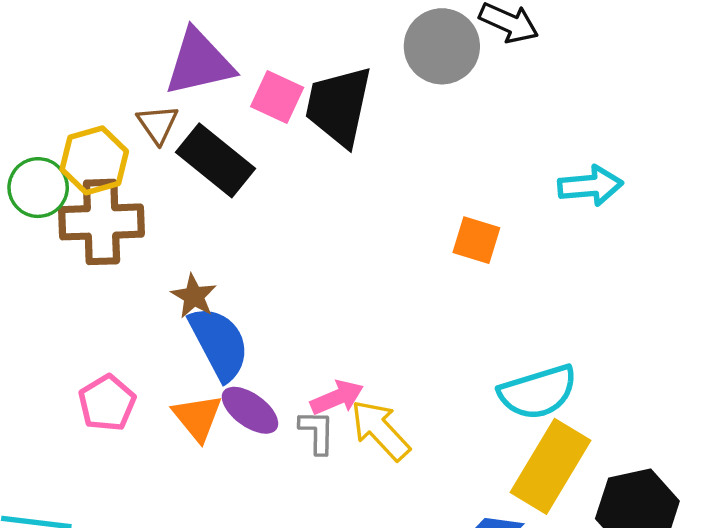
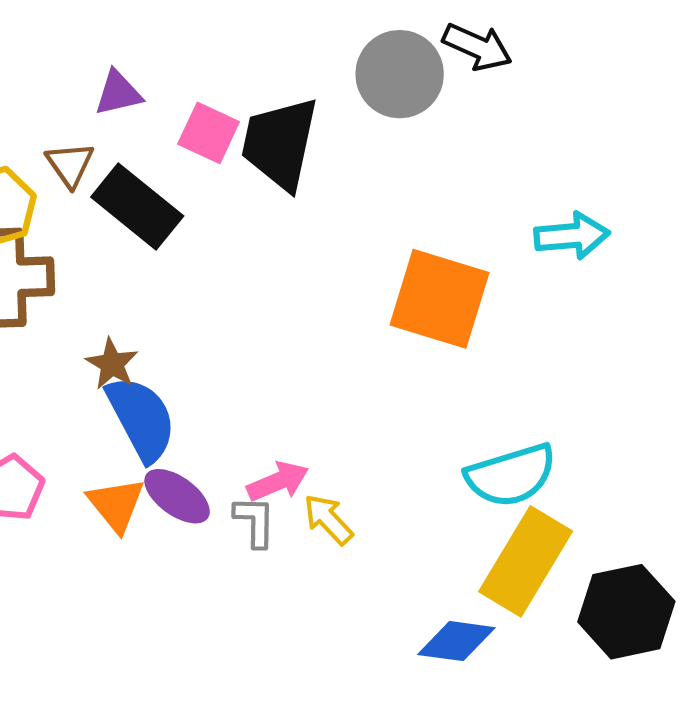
purple triangle: (199, 63) -> (118, 93), size x0.6
orange square: (476, 240) -> (440, 299), size x1.8
yellow arrow: (380, 430) -> (328, 519), size x0.7

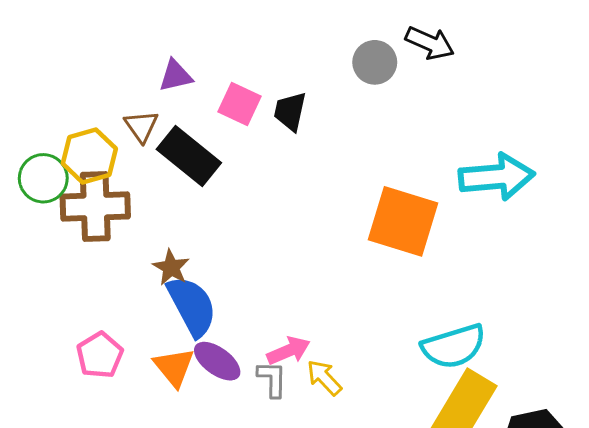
gray circle: (400, 74) -> (375, 62), size x0.7
black trapezoid: (280, 143) -> (290, 111), size x0.6
cyan arrow: (572, 236) -> (497, 177), size x1.4

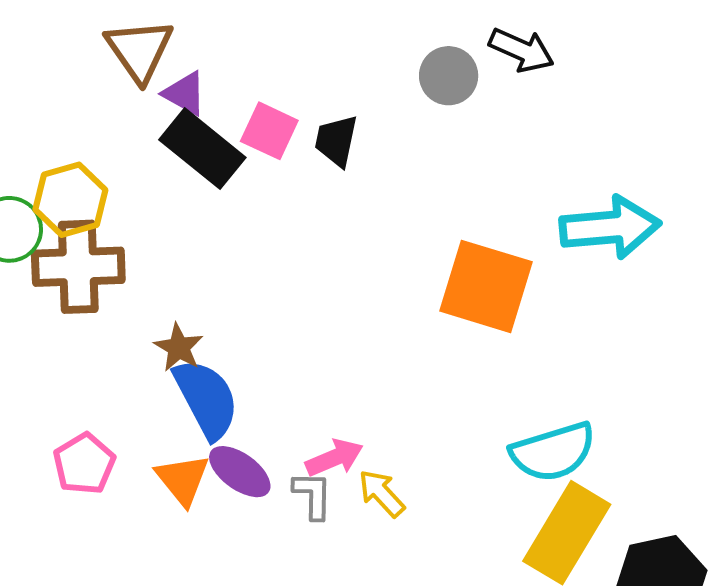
purple triangle: (176, 76) -> (185, 93), turned 42
brown triangle: (141, 126) -> (139, 50), moved, size x1.5
black rectangle: (189, 156) -> (202, 149), moved

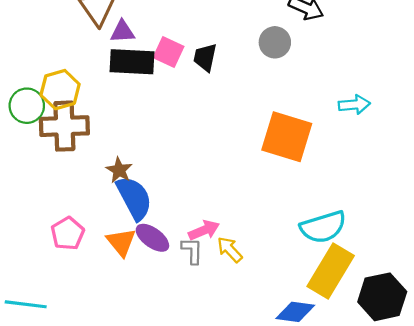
gray circle: (449, 76) -> (275, 42), moved
purple triangle: (185, 93) -> (122, 32), turned -32
black rectangle: (202, 149) -> (132, 62), turned -36
cyan arrow: (610, 227) -> (354, 105), size x0.6

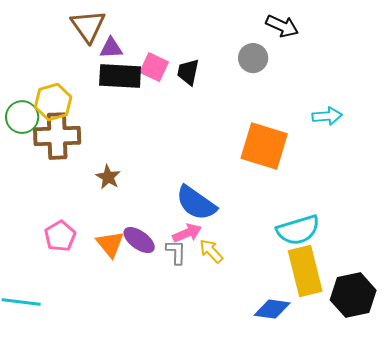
blue semicircle: (134, 198) -> (196, 203), moved, turned 153
yellow rectangle: (331, 271) -> (305, 271), turned -45

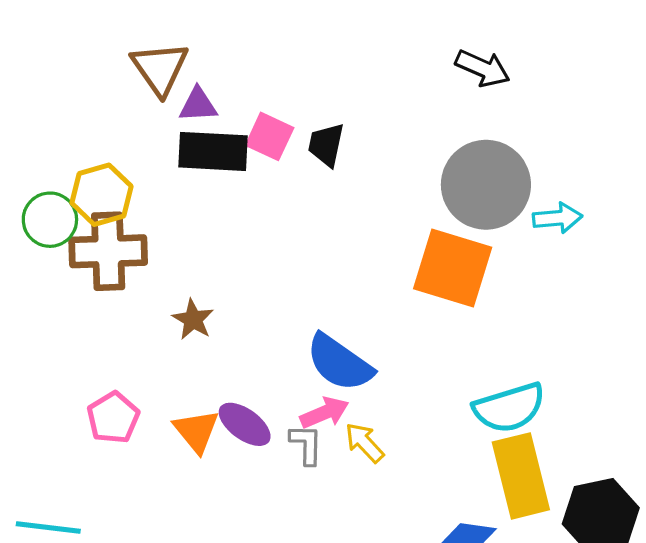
gray circle: (253, 58) -> (486, 185), moved, size x1.8

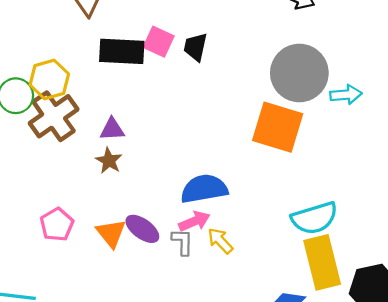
purple triangle: (198, 105) -> (112, 129), moved
brown cross: (108, 251) -> (54, 116), turned -33
blue semicircle: (339, 363) -> (204, 189), turned 135

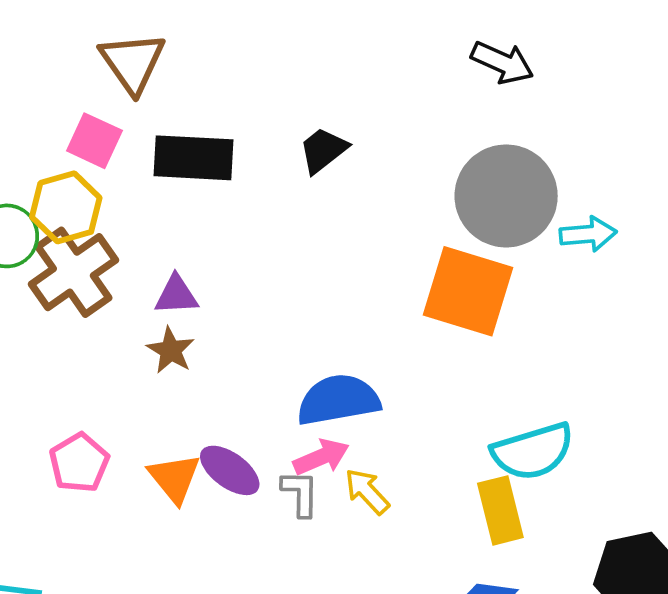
pink square: (159, 42) -> (94, 141), moved
black trapezoid: (195, 47) -> (323, 150), turned 40
yellow rectangle: (322, 262) -> (500, 510), moved, size x0.7

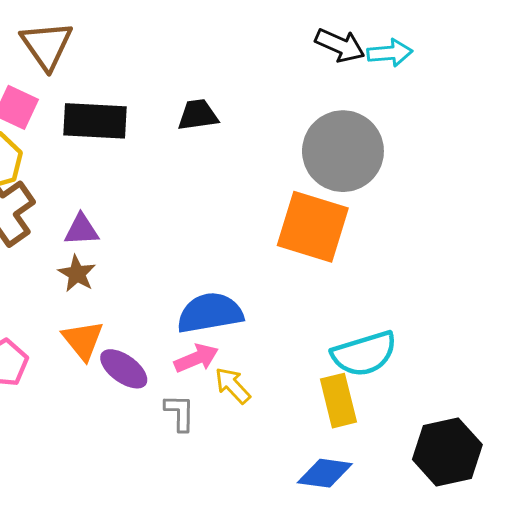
black trapezoid: (323, 150) -> (198, 115), turned 30
cyan arrow: (588, 234) -> (390, 53), moved
orange triangle: (174, 478) -> (83, 340), moved
gray L-shape: (300, 493) -> (180, 413), moved

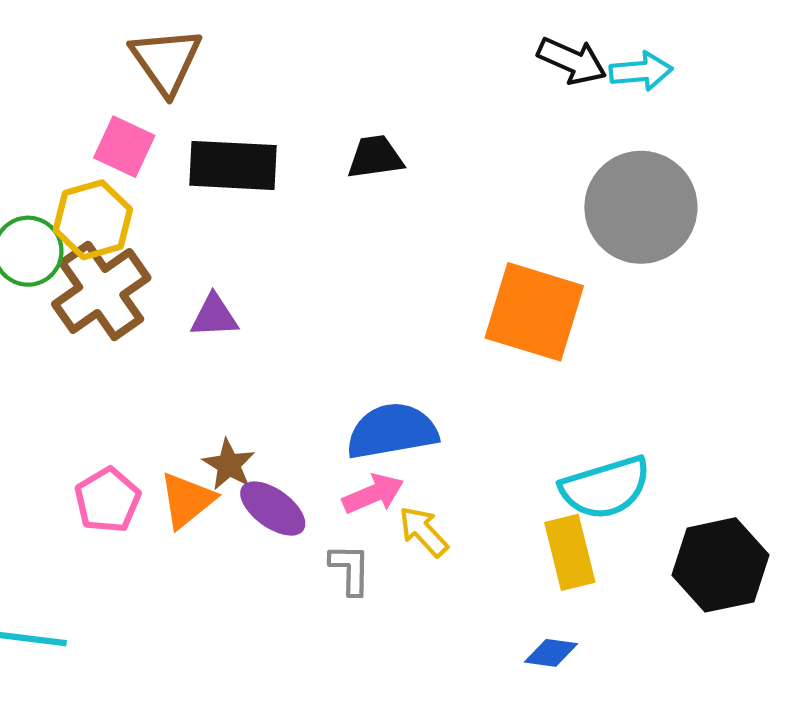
gray circle: (343, 151) -> (641, 207), moved
brown star: (77, 274) -> (229, 465), moved
orange triangle: (83, 340) -> (187, 500), moved, turned 30
black hexagon: (447, 452) -> (720, 565), moved
blue diamond: (325, 473) -> (551, 653), size x0.7

